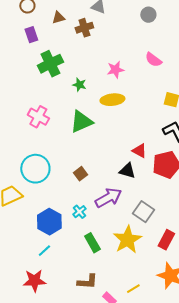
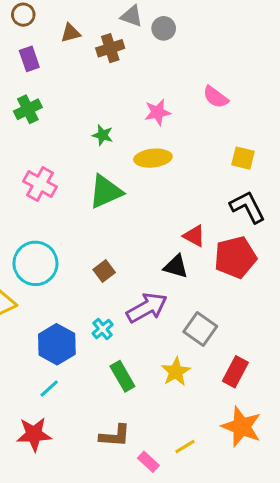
gray circle: (148, 15) -> (164, 28), moved
green cross: (50, 64) -> (28, 109), moved, size x0.7
yellow star: (127, 240) -> (176, 372), size x0.7

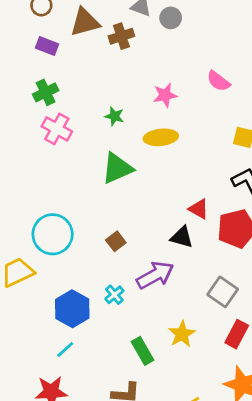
brown triangle: (71, 33) -> (85, 22), size x1.6
purple rectangle: (29, 59) -> (47, 46), turned -50
pink cross: (40, 184) -> (57, 129), moved
gray square: (200, 329) -> (223, 292), moved
green rectangle: (122, 376) -> (143, 351), moved

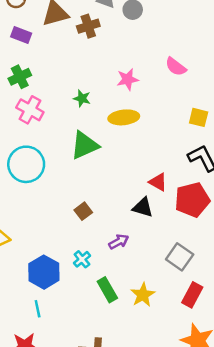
cyan circle: (53, 234) -> (26, 164), moved
purple arrow: (155, 275) -> (119, 242), size x0.6
cyan line: (65, 350) -> (38, 309), turned -60
green rectangle: (143, 351) -> (107, 290), moved

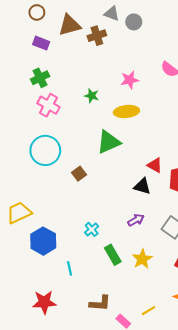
green triangle: (84, 145) -> (109, 142), moved
brown square: (83, 211) -> (79, 174), moved
purple arrow: (119, 242) -> (136, 220), moved
blue hexagon: (44, 272) -> (43, 241), moved
cyan line: (38, 309) -> (70, 268), moved

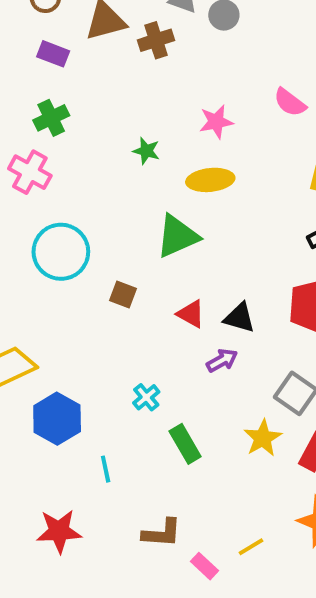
pink cross: (48, 105) -> (30, 172), moved
red triangle: (155, 165) -> (191, 314), moved
brown square: (79, 174) -> (123, 294), turned -32
purple arrow: (136, 220) -> (222, 360), moved
yellow star: (142, 259) -> (263, 438), moved

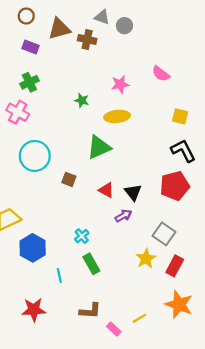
brown cross: (156, 40) -> (87, 40), turned 30
black triangle: (239, 318) -> (133, 192), turned 36
green rectangle: (185, 444) -> (91, 264), moved

